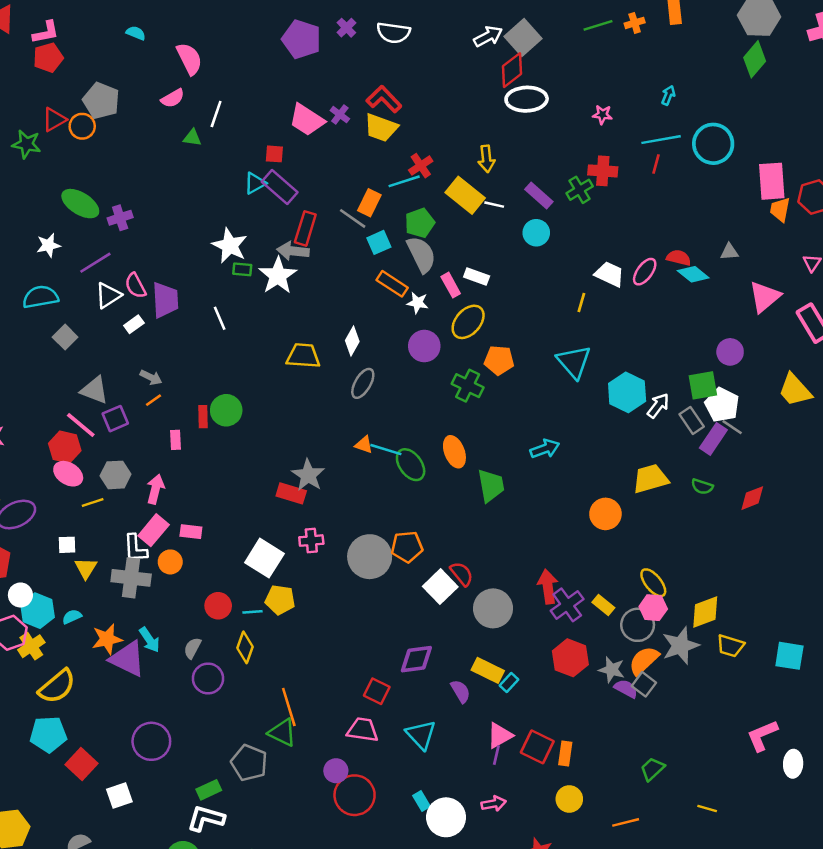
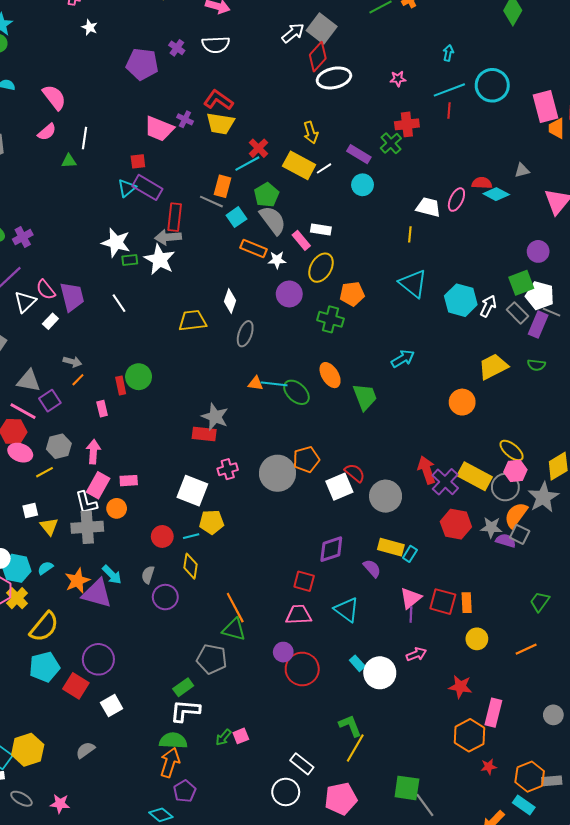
white line: (494, 205) -> (324, 168), turned -35
white square: (440, 587) -> (339, 487), turned 32
yellow rectangle: (603, 605) -> (475, 476), size x1.8
purple circle: (151, 741) -> (98, 659), moved

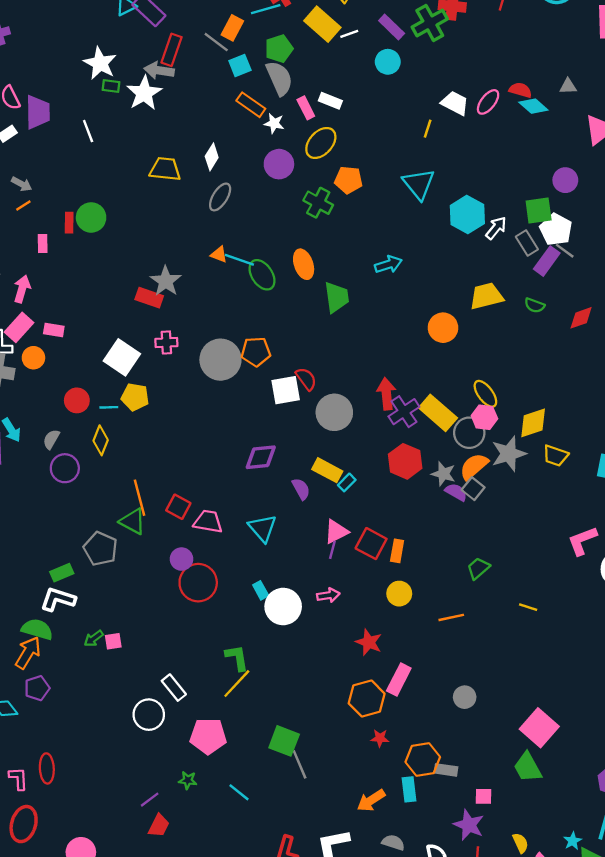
green cross: (391, 143) -> (430, 23), size x1.4
red square: (304, 581) -> (178, 507), moved
cyan rectangle: (524, 805) -> (409, 789), turned 35

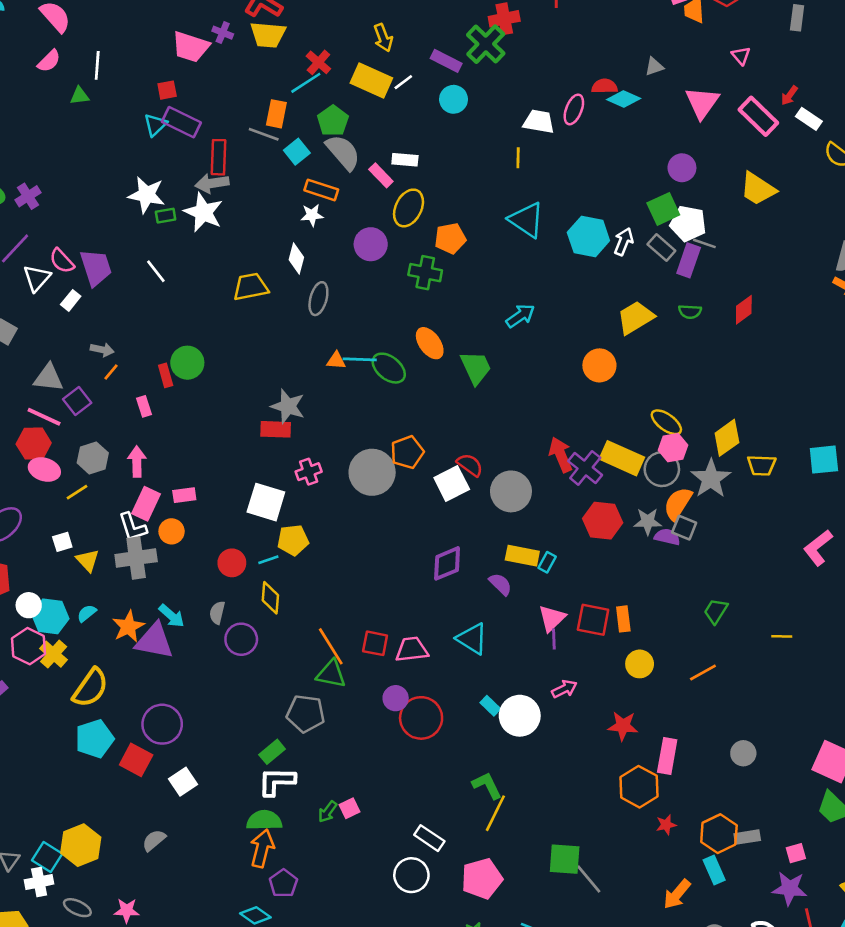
white star: (274, 123) -> (312, 215), moved

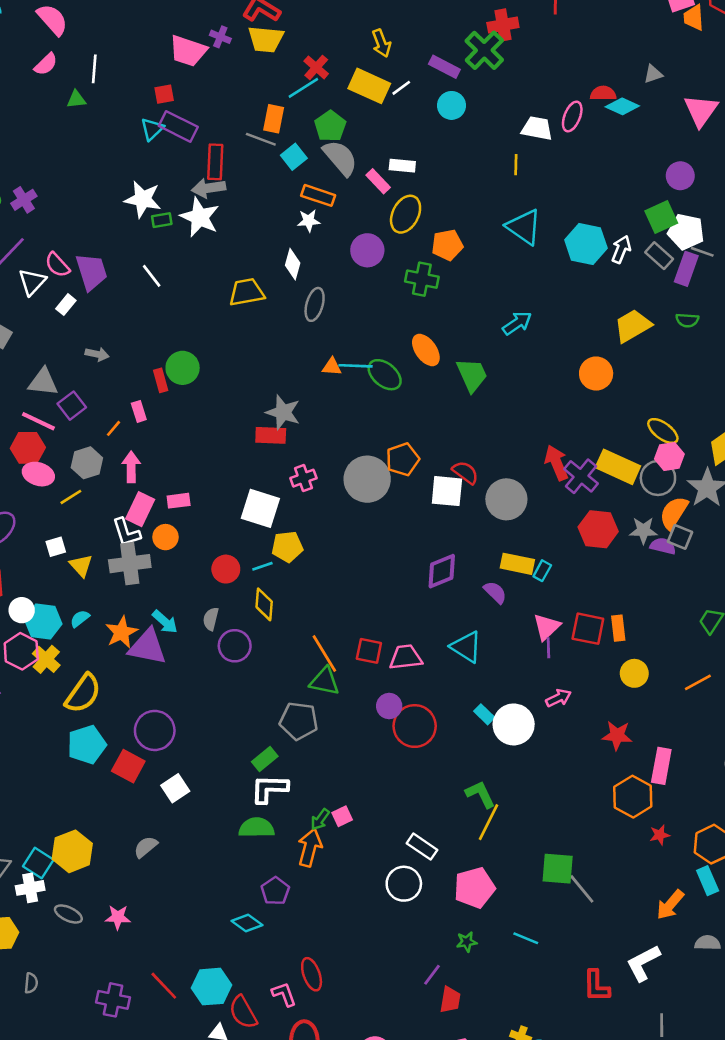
orange line: (111, 372) -> (114, 428), moved
white square: (452, 484) -> (447, 491), turned 32
orange arrow: (262, 848) -> (310, 848), moved

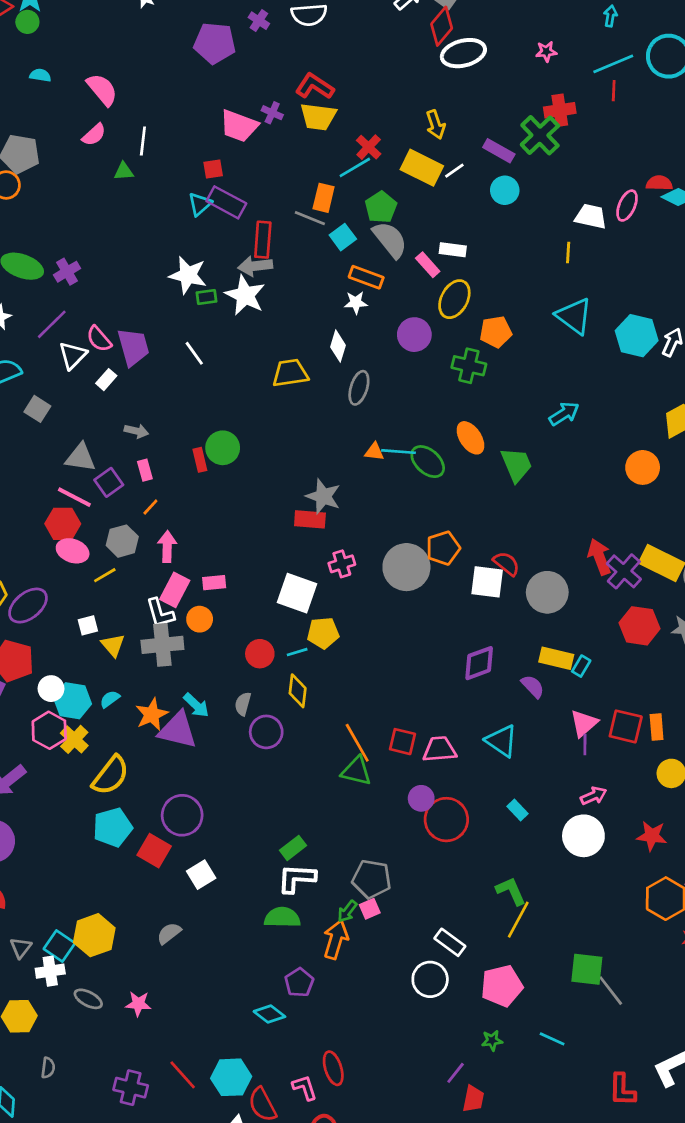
pink rectangle: (139, 411) -> (145, 470), moved
gray pentagon: (299, 721) -> (372, 879), moved
white circle: (514, 724) -> (583, 836), moved

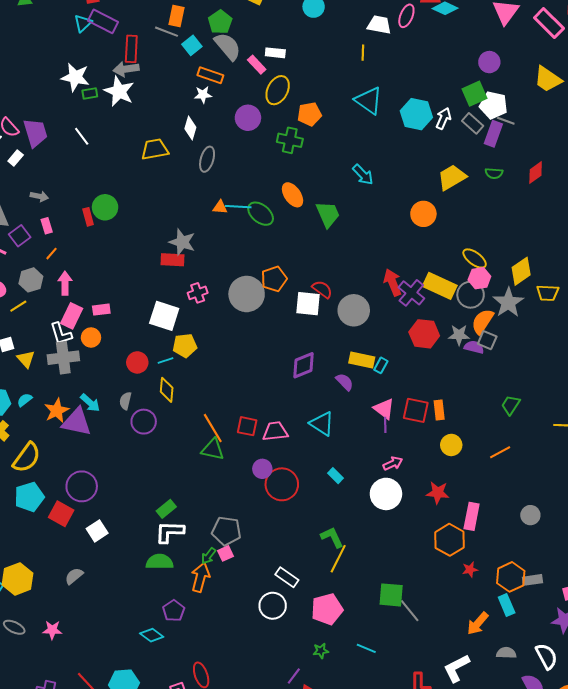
cyan arrow: (564, 414) -> (363, 175), turned 80
pink triangle: (584, 723) -> (384, 409), turned -40

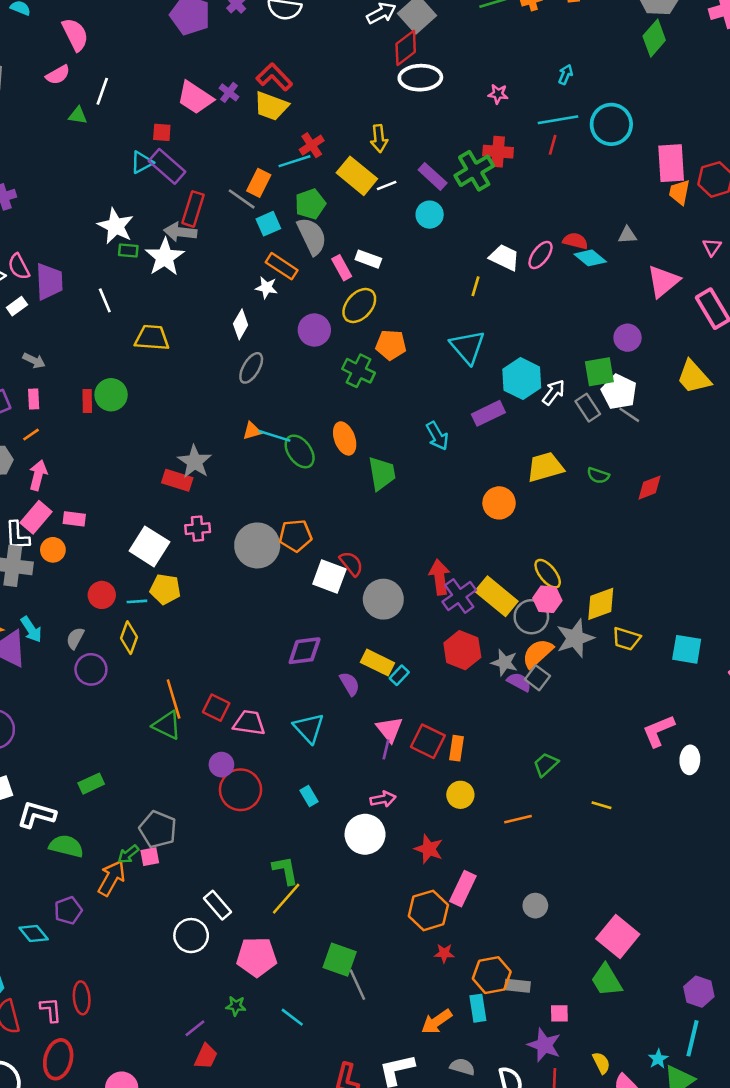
purple rectangle: (493, 134) -> (488, 413), moved, turned 30
yellow trapezoid: (155, 149) -> (152, 338), moved
orange triangle: (220, 207) -> (252, 431), turned -35
white L-shape: (170, 532) -> (36, 815), moved

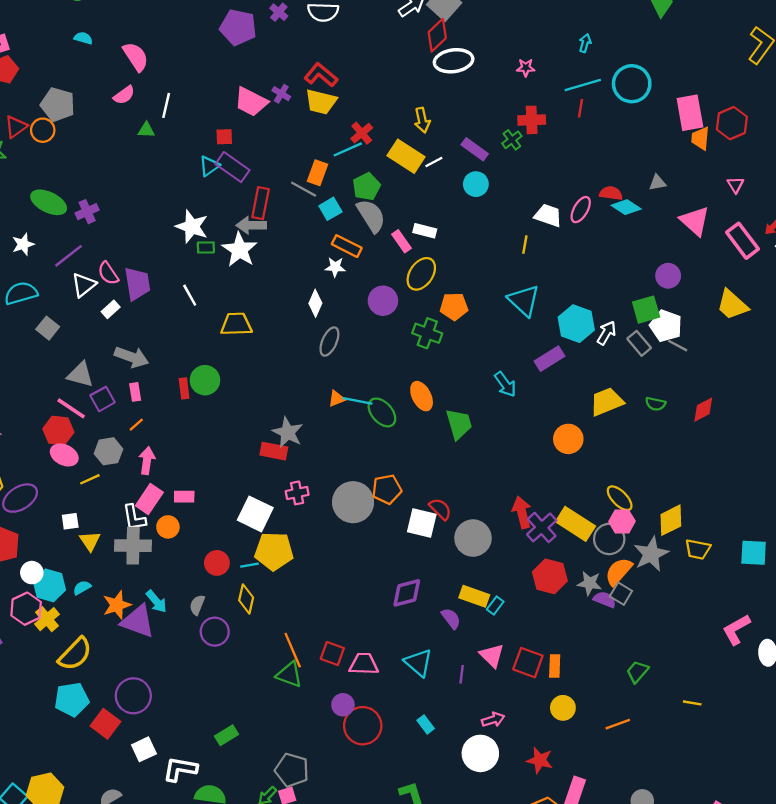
green cross: (474, 171) -> (512, 140), size x0.6
pink triangle: (663, 281) -> (695, 221), turned -32
gray arrow: (34, 361) -> (132, 357), size x1.6
yellow pentagon: (165, 589) -> (274, 551), size x1.4
purple line: (386, 749) -> (462, 674), moved

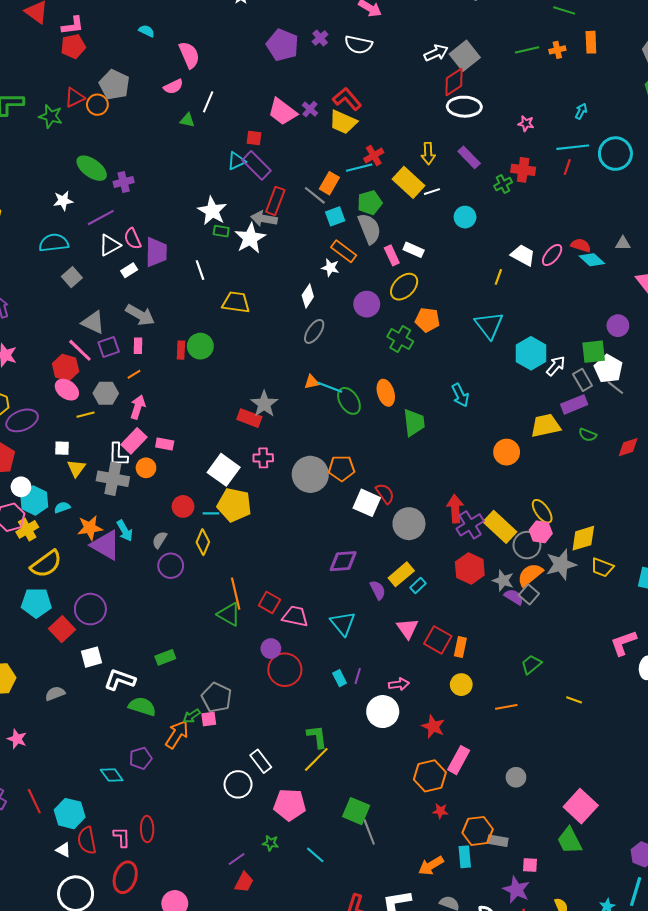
purple rectangle: (475, 149) -> (469, 157), moved
purple rectangle: (550, 359) -> (574, 404), moved
yellow rectangle: (474, 596) -> (401, 574), turned -70
purple line: (462, 674) -> (358, 676), moved

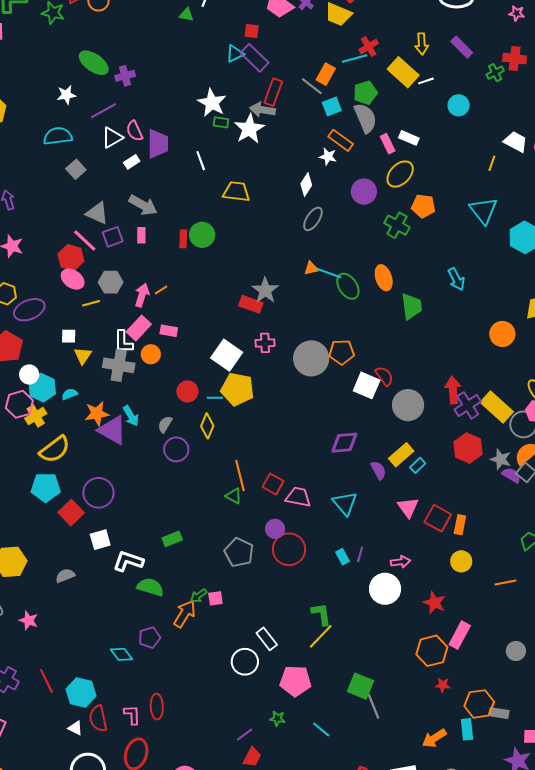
orange line: (134, 374) -> (161, 290), moved
green triangle: (229, 614) -> (234, 496), size x0.7
gray pentagon: (217, 697) -> (239, 552), moved

